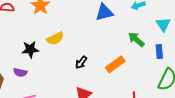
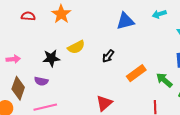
green arrow: (136, 39) -> (164, 80), moved
black arrow: (81, 62) -> (108, 56), moved

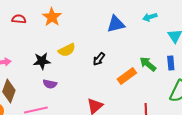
green arrow: (164, 80) -> (148, 64), moved
purple semicircle: (41, 81) -> (50, 84), moved

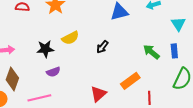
orange rectangle: (127, 76) -> (130, 81), moved
purple semicircle: (50, 84) -> (53, 72), turned -32

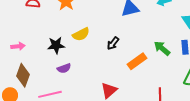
orange rectangle: (130, 81) -> (137, 61), moved

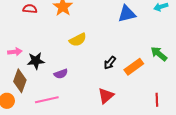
black arrow: (113, 43) -> (110, 63), moved
black star: (56, 45) -> (36, 61), moved

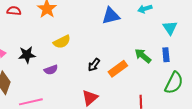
black star: (36, 61) -> (27, 55), moved
purple semicircle: (61, 74) -> (51, 70), moved

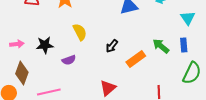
yellow semicircle: (62, 42) -> (80, 32), turned -90
black arrow: (94, 65) -> (112, 46), moved

